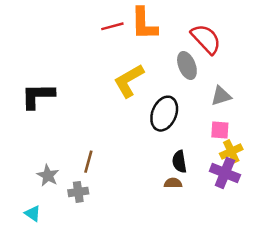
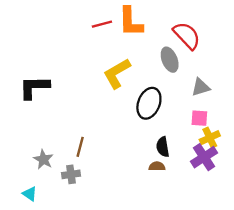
purple cross: (225, 173) -> (204, 157), turned 35

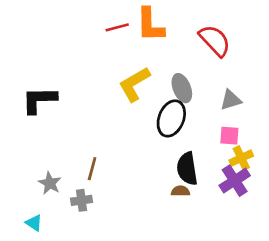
gray ellipse: (170, 60) -> (182, 88), moved
black semicircle: (163, 147) -> (187, 169), size x1.4

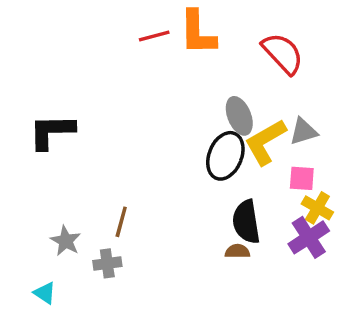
yellow L-shape: (134, 84) -> (265, 142), moved
yellow cross: (241, 158) -> (317, 208), turned -35

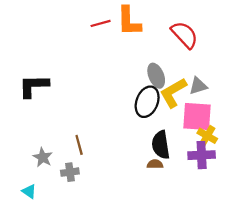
pink square: (302, 178) -> (197, 117), size x1.8
brown line: (121, 222) -> (79, 145), turned -30
purple cross: (309, 237) -> (202, 155), turned 30

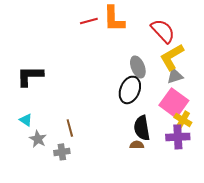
yellow L-shape: (173, 93) -> (172, 57), moved
pink square: (197, 117) -> (174, 103), turned 32
cyan triangle: (29, 191) -> (26, 120), moved

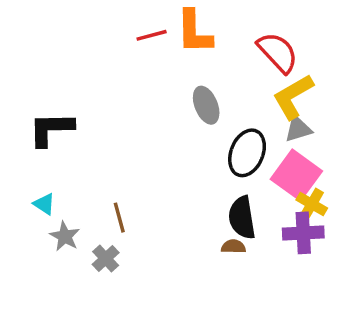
gray ellipse: (138, 67) -> (206, 105), moved
black ellipse: (130, 90) -> (247, 153), moved
gray cross: (62, 152) -> (106, 258), turned -35

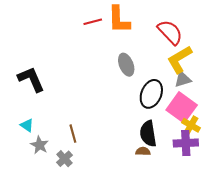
black L-shape: (51, 129) -> (31, 79), turned 68

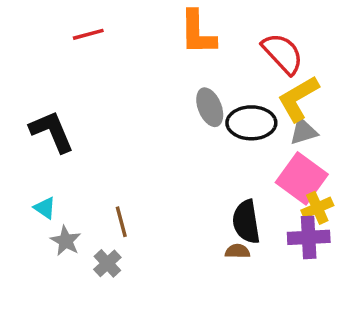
red line: (93, 22) -> (88, 34), moved
black ellipse: (151, 94) -> (251, 123), moved, turned 68
yellow cross: (191, 125) -> (317, 208), turned 36

